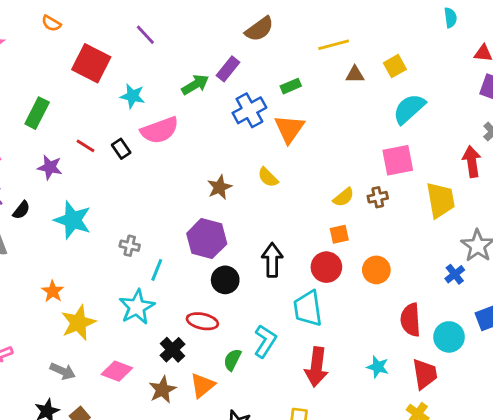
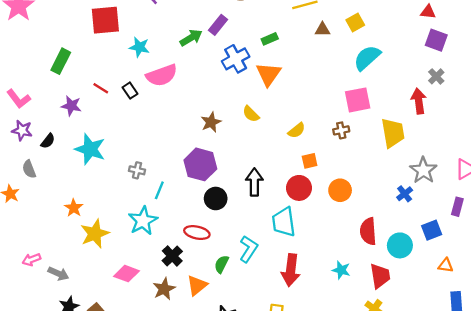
red square: (91, 63) -> (105, 20), turned -32
yellow semicircle: (344, 197) -> (297, 130), moved
gray arrow: (63, 371) -> (58, 274), moved

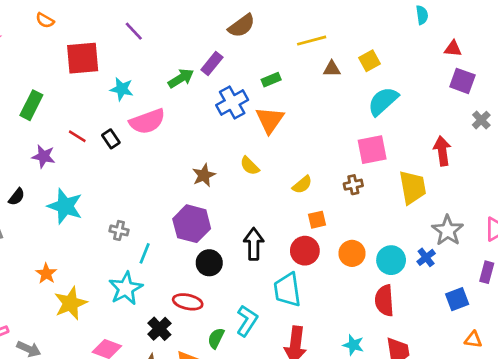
gray cross: (436, 76) -> (481, 120), moved
cyan circle: (400, 245) -> (391, 260), moved

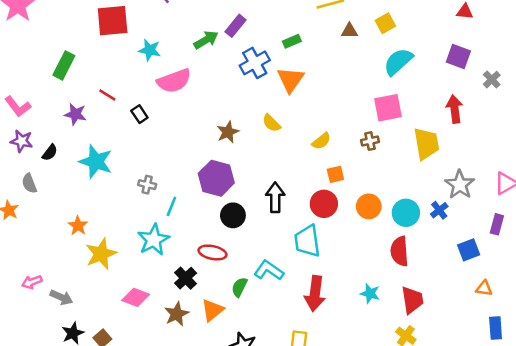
purple square: (462, 81) -> (458, 57), moved
black rectangle: (111, 139) -> (139, 114), moved
cyan L-shape: (247, 321) -> (269, 270), turned -88

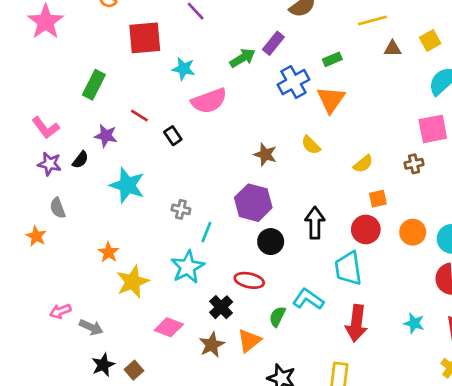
brown star: (228, 132) -> (265, 154), turned -30
black semicircle: (50, 153) -> (80, 160), moved

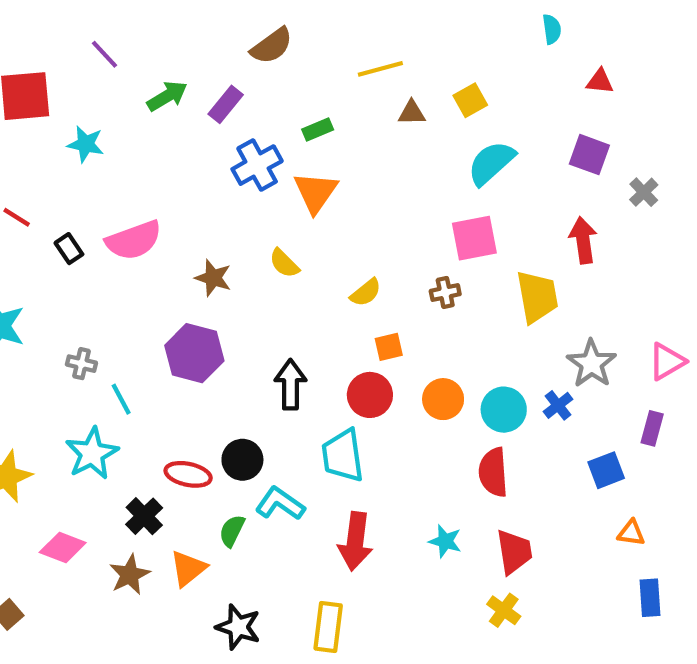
green arrow: (243, 58) -> (167, 96), moved
pink semicircle: (209, 101) -> (134, 240), moved
cyan line: (206, 232) -> (121, 399), turned -50
black circle: (271, 242) -> (242, 460), moved

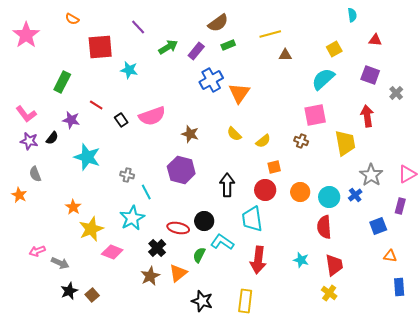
yellow square: (470, 100) -> (334, 49), moved
green rectangle: (318, 129) -> (228, 45), moved
yellow semicircle: (284, 263) -> (234, 134), moved
brown cross: (445, 293) -> (301, 141), turned 32
pink diamond: (63, 548) -> (112, 252), moved

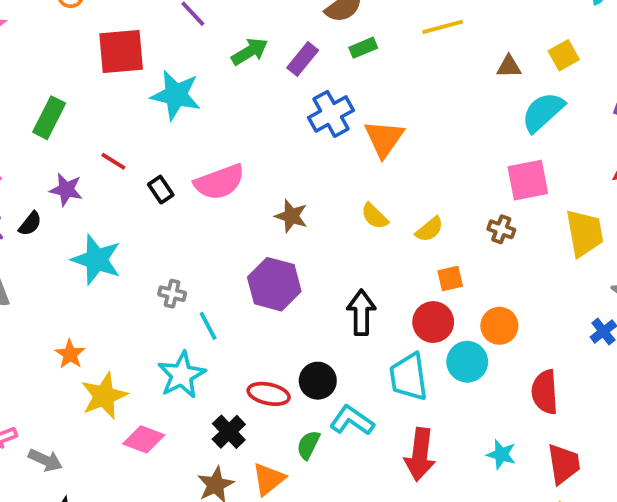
brown triangle: (285, 55) -> (509, 67), moved
cyan star: (129, 70) -> (176, 95), size x1.5
cyan circle: (329, 197) -> (467, 362), moved

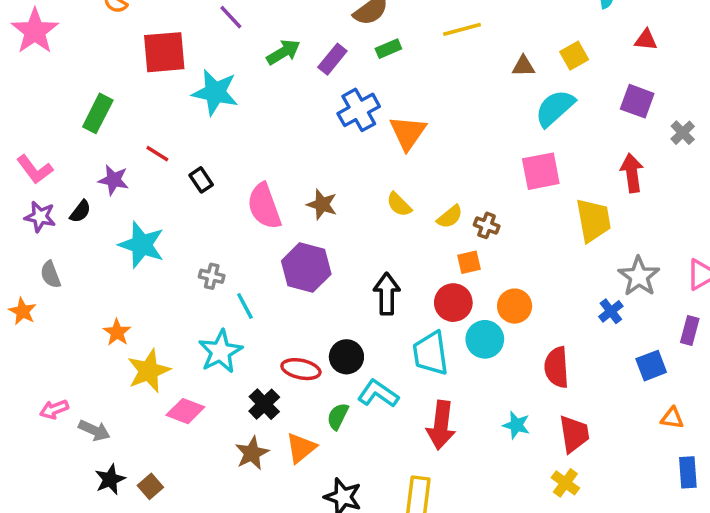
pink semicircle: (219, 182) -> (264, 206), moved, turned 90
brown cross: (501, 229) -> (487, 225), moved

